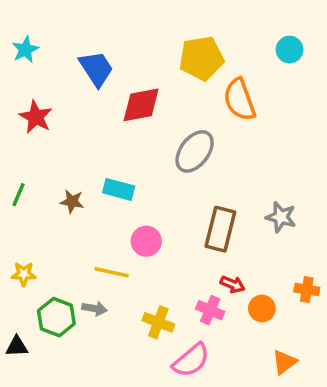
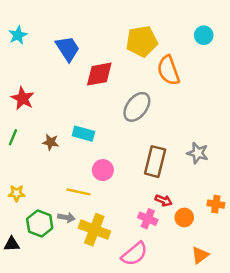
red star: (36, 117) -> (23, 98), moved
yellow cross: (158, 322) -> (94, 230), moved, size x1.4

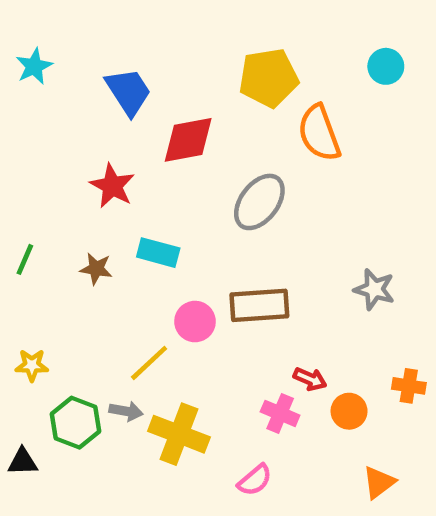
red star: (23, 98) -> (112, 186), moved
brown rectangle: (155, 162) -> (259, 305), moved, turned 72
yellow line: (79, 192) -> (149, 363), turned -55
pink semicircle: (134, 254) -> (255, 480), size x0.7

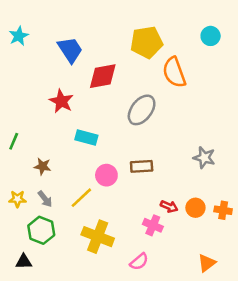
brown star: (96, 269) -> (43, 166), moved
brown rectangle: (259, 305) -> (142, 166), size x0.7
gray arrow: (126, 411) -> (45, 199), moved, turned 42
orange circle: (349, 411) -> (195, 208), moved
black triangle: (23, 462) -> (24, 262), moved

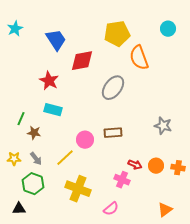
cyan rectangle: (86, 138) -> (53, 110), moved
green line: (14, 141) -> (21, 119), moved

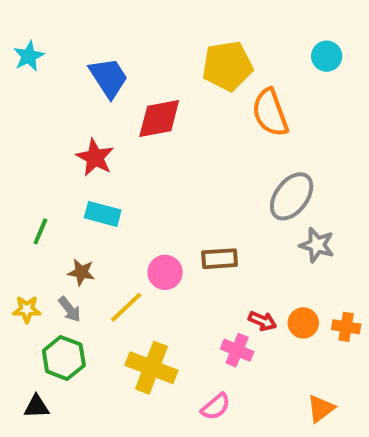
gray ellipse: (113, 88) -> (292, 196), moved
brown star: (34, 133) -> (81, 272), moved

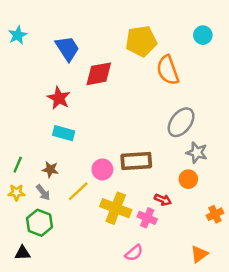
green line: (40, 231) -> (18, 165), moved
brown rectangle: (220, 259) -> (136, 161), size x1.4
orange circle: (303, 323) -> (188, 179), moved
orange cross: (346, 327) -> (215, 214), moved, turned -35
yellow cross: (151, 368) -> (116, 208), moved

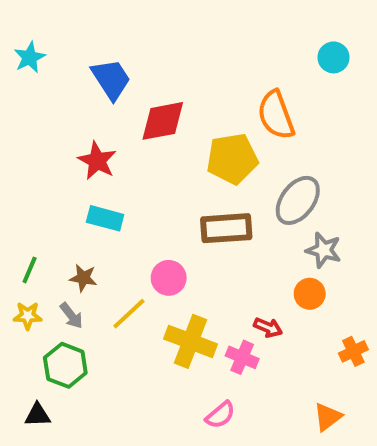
yellow pentagon: (141, 41) -> (232, 159), moved
brown rectangle: (136, 161) -> (226, 228), moved

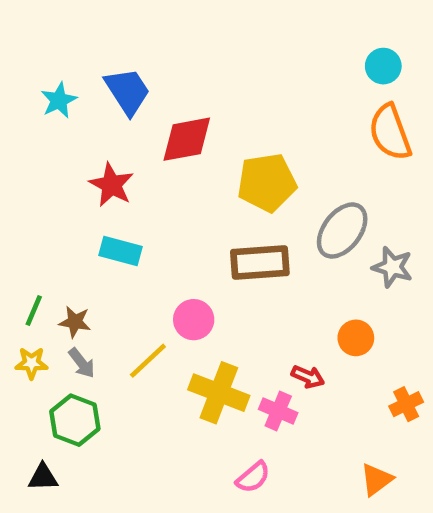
cyan star: (30, 57) -> (59, 100), moved
orange semicircle: (276, 115) -> (390, 132), moved
gray star: (324, 250) -> (392, 267), moved
brown star: (83, 278) -> (75, 322), moved

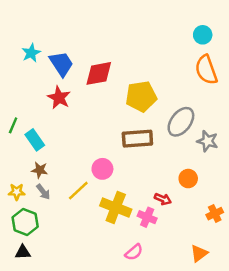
blue trapezoid: (127, 91) -> (61, 64), moved
cyan rectangle: (121, 251) -> (35, 140), moved, turned 40
green line: (34, 310) -> (13, 125), moved
green hexagon: (75, 420) -> (25, 222), moved

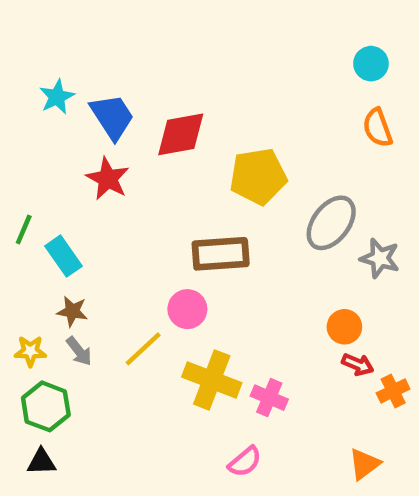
orange semicircle: (206, 70) -> (378, 128), size x0.7
brown rectangle: (137, 139) -> (221, 254), moved
red arrow: (163, 199) -> (358, 364), moved

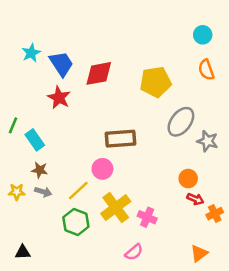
yellow pentagon: (258, 176) -> (156, 82), moved
gray arrow: (79, 351) -> (43, 192), turned -35
yellow cross: (212, 380) -> (116, 208), turned 32
green hexagon: (46, 406) -> (76, 222), moved

